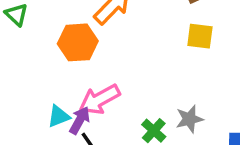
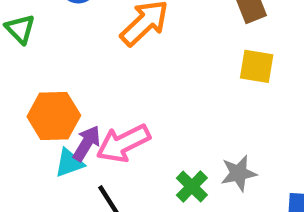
orange hexagon: (78, 42) -> (54, 116), moved
purple arrow: (80, 120) -> (87, 143), moved

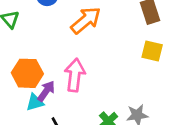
pink arrow: (123, 143) -> (75, 75), moved, turned 120

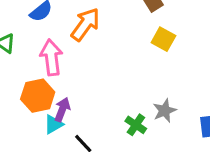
yellow square: (152, 51) -> (163, 39), turned 30
pink arrow: (75, 75) -> (51, 57), moved

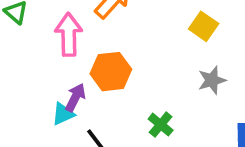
orange hexagon: (38, 96) -> (111, 72), moved
gray star: (165, 111) -> (212, 80), moved

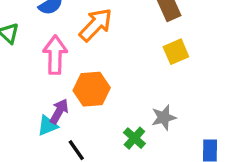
yellow square: (204, 26) -> (176, 52), turned 30
gray star: (212, 80) -> (164, 118), moved

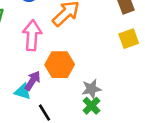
gray star: (164, 118) -> (91, 89), moved
cyan triangle: (48, 126) -> (23, 92), turned 36

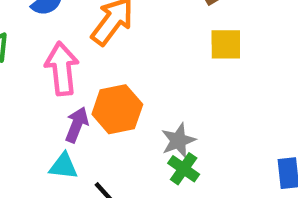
yellow square: (129, 39) -> (226, 44), turned 30
purple arrow: (33, 81) -> (77, 125), moved

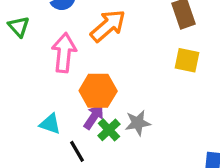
purple arrow: (77, 125) -> (94, 117), moved
green cross: (184, 169) -> (109, 130), moved

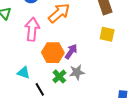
purple arrow: (94, 117) -> (71, 52), moved

